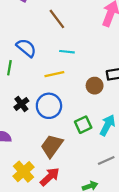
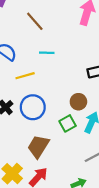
yellow line: (54, 74) -> (25, 76), moved
brown circle: (95, 86) -> (78, 102), moved

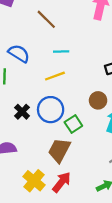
yellow line: (25, 76) -> (55, 76), moved
green square: (68, 123) -> (73, 124), moved

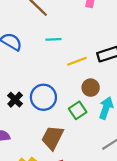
yellow line: (55, 76) -> (77, 61), moved
green square: (73, 124) -> (78, 110), moved

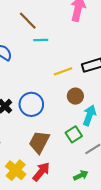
cyan line: (53, 39) -> (41, 40), moved
green square: (78, 110) -> (74, 134), moved

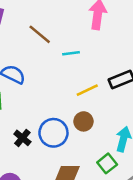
cyan line: (41, 40) -> (71, 53), moved
brown circle: (75, 96) -> (83, 121), moved

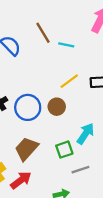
brown line: (40, 34) -> (43, 33), moved
yellow line: (87, 90) -> (69, 81), turned -30

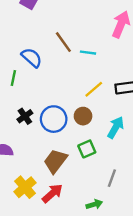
cyan arrow: (86, 134) -> (116, 127), moved
green square: (64, 150) -> (87, 149), moved
gray line: (80, 170) -> (112, 178), turned -48

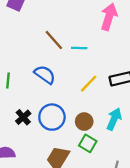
blue semicircle: (32, 58) -> (45, 75), moved
brown circle: (83, 116) -> (84, 122), moved
green square: (87, 149) -> (88, 143), turned -30

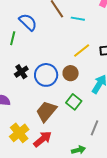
blue semicircle: (45, 75) -> (28, 22), moved
brown circle: (84, 122) -> (71, 73), moved

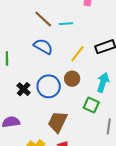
blue semicircle: (28, 22) -> (43, 46), moved
green square: (74, 102) -> (91, 105), moved

